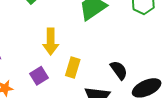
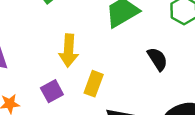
black semicircle: (119, 70) -> (157, 59), moved

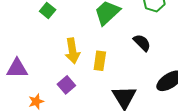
yellow rectangle: (94, 84) -> (100, 61), moved

